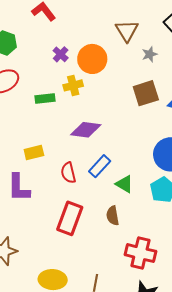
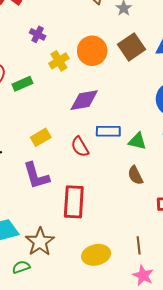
orange circle: (92, 59) -> (92, 51), moved
green rectangle: (45, 98) -> (22, 84), moved
blue rectangle: (100, 166) -> (108, 131), turned 65
red rectangle: (70, 218) -> (74, 202), moved

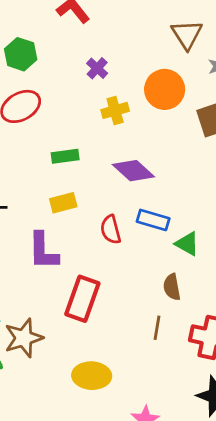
orange circle: (92, 51) -> (165, 89), moved
green rectangle: (22, 84) -> (65, 156), moved
purple diamond: (84, 100) -> (133, 171), turned 36
brown line: (139, 245) -> (157, 328), moved

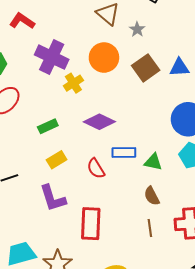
purple cross: (97, 68) -> (52, 57), size x2.0

